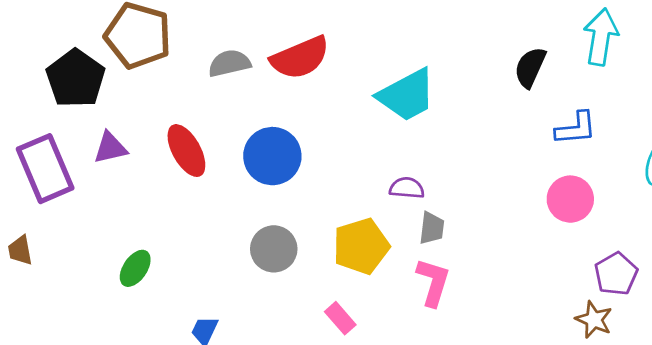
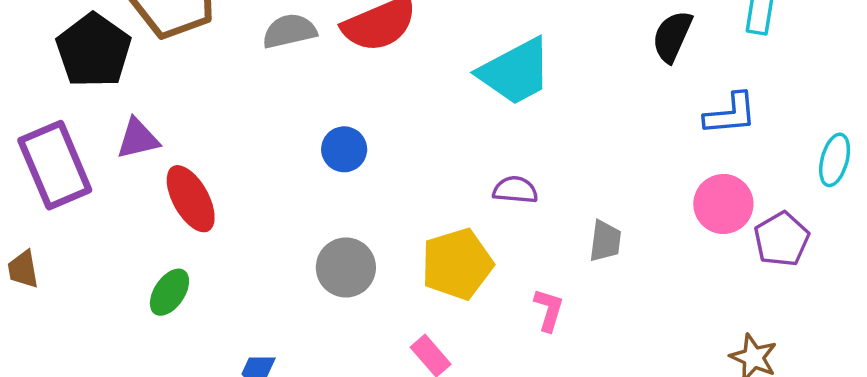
red ellipse: (186, 151) -> (191, 199), moved
blue circle: (272, 156) -> (344, 149), size x0.6
gray trapezoid: (432, 228) -> (605, 241), moved
purple pentagon: (616, 274) -> (782, 239), moved
pink L-shape: (433, 282) -> (549, 310), size x0.7

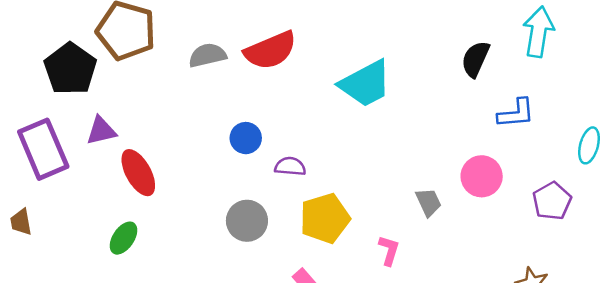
purple semicircle: (515, 190) -> (290, 166), moved
pink circle: (723, 204) -> (482, 176), moved
gray trapezoid: (605, 241) -> (428, 202), turned -32

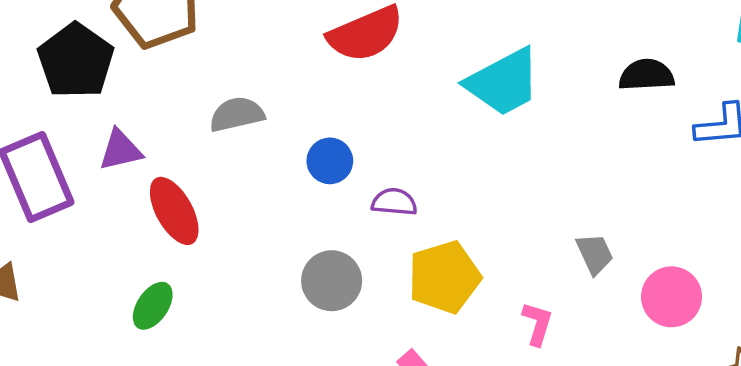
gray semicircle: (207, 55) -> (237, 114), moved
black semicircle: (475, 59) -> (646, 75), moved, turned 63
pink circle: (482, 176) -> (672, 297), moved

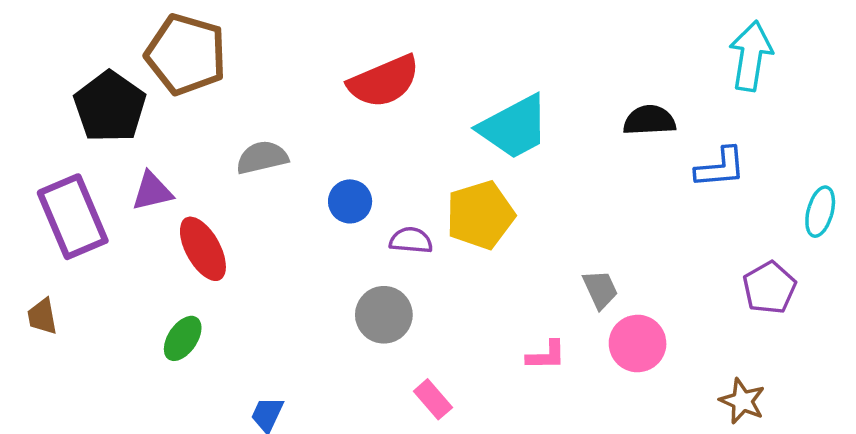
yellow pentagon: (444, 277) -> (480, 215), moved
gray circle: (332, 281) -> (384, 315), moved
pink circle: (672, 297) -> (638, 344), moved
pink L-shape: (537, 324) -> (546, 355), turned 72

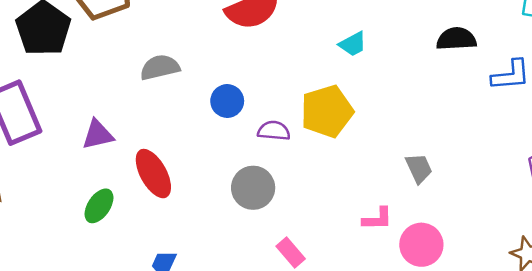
cyan trapezoid: (514, 127) -> (353, 44), size x0.5
purple triangle: (152, 191) -> (98, 135), moved
red ellipse: (203, 249) -> (153, 174), moved
pink circle: (638, 344) -> (421, 245), moved

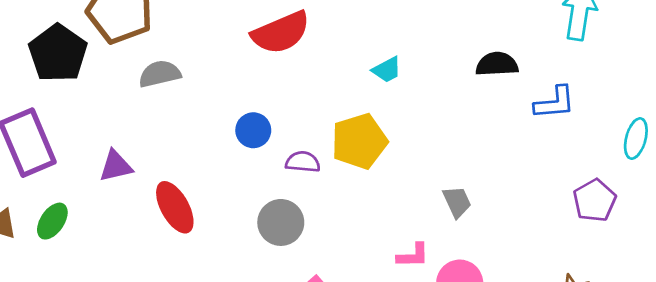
gray semicircle: (160, 67) -> (160, 74), moved
green ellipse: (99, 206) -> (52, 221), moved

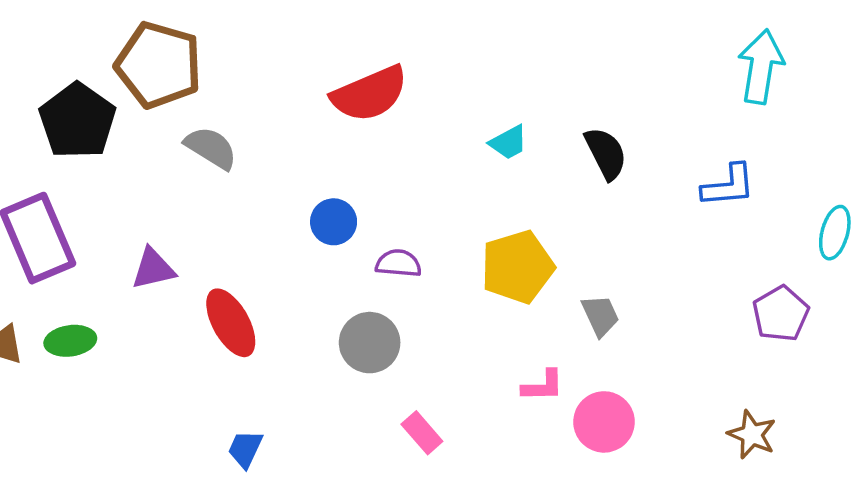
black semicircle: (497, 64) -> (606, 153), moved, turned 66
gray semicircle: (160, 74) -> (211, 148), turned 45
yellow pentagon: (359, 141) -> (517, 267), moved
green ellipse: (52, 221) -> (70, 341), turned 48

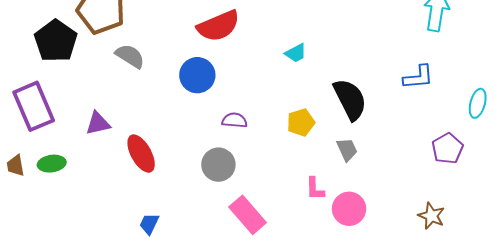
black semicircle: (606, 153) -> (350, 99), moved, size x1.4
blue circle: (334, 222) -> (197, 75), moved, size x1.4
yellow pentagon: (517, 267) -> (301, 122), size x0.7
pink L-shape: (543, 386) -> (315, 189), turned 90
pink rectangle: (422, 433) -> (248, 215), size x1.6

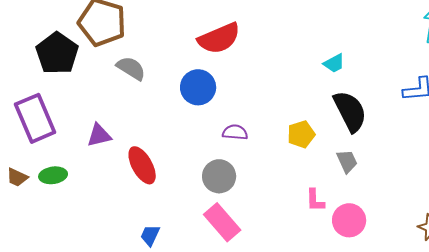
cyan trapezoid: (296, 53) -> (334, 63), moved
brown trapezoid: (15, 166) -> (17, 177), turned -55
pink rectangle: (248, 215) -> (222, 222), moved

